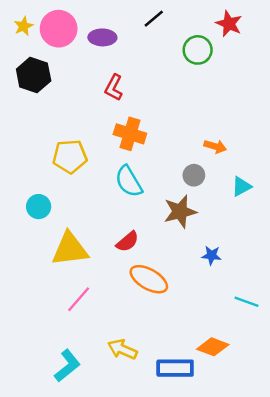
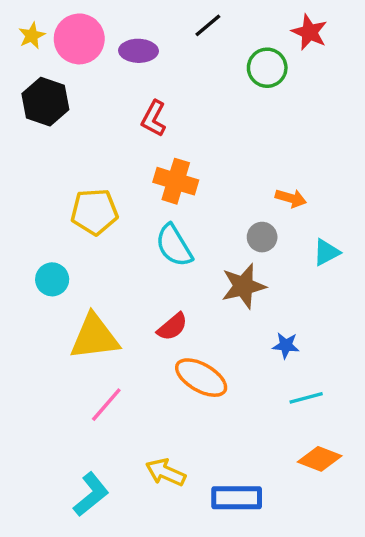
cyan line: (246, 302) -> (306, 398), moved, turned -35
orange diamond: (213, 347) -> (320, 459), moved

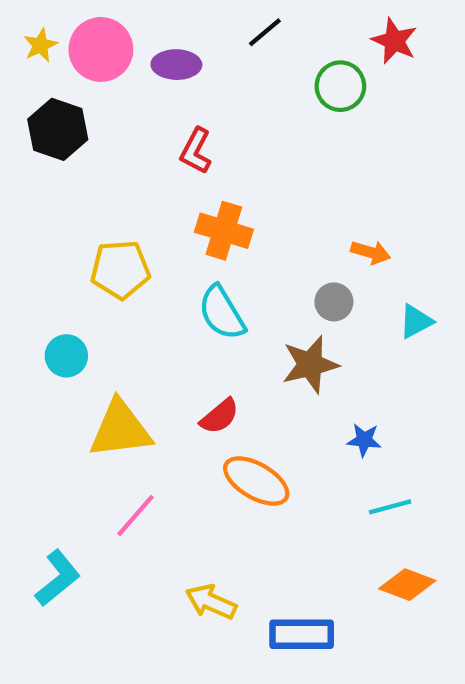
cyan L-shape: (91, 494) -> (58, 578), moved

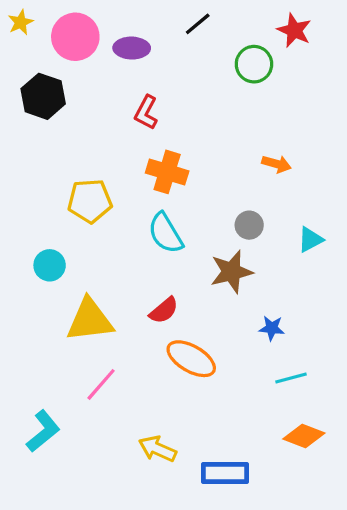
yellow star: (40, 45) -> (21, 22), moved
orange arrow: (371, 252) -> (277, 164), moved

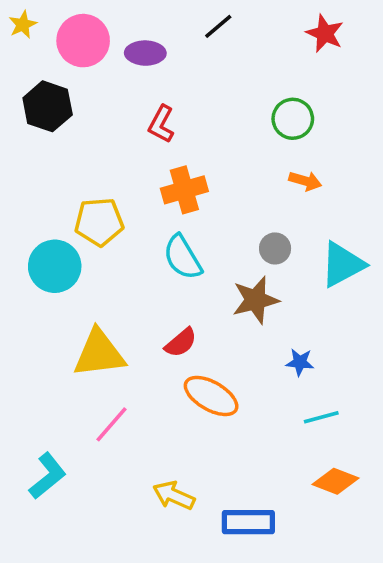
green circle: (254, 64) -> (293, 119), moved
orange cross: (167, 172) -> (184, 190), turned -33
cyan triangle: (310, 240) -> (343, 264), size x1.6
cyan circle: (50, 265) -> (55, 266), moved, size x1.5

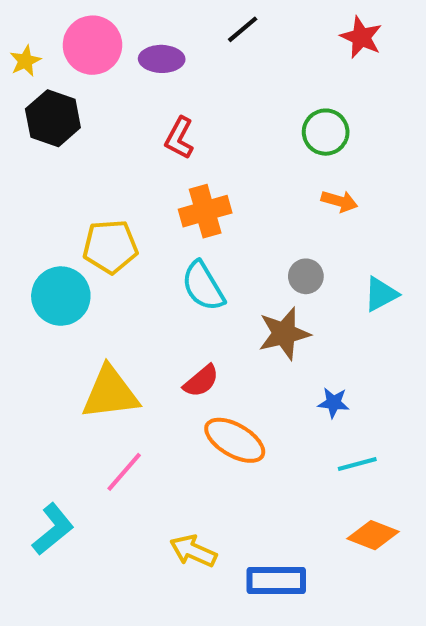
yellow star: (23, 25) -> (25, 61), moved
cyan triangle: (343, 264) -> (381, 294), size x0.7

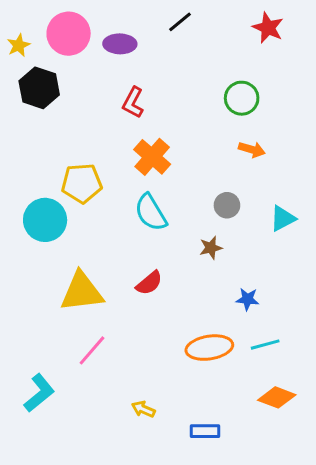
orange cross: (205, 211) -> (152, 157), turned -33
brown star: (284, 334) -> (211, 248), size x0.6
orange ellipse: (235, 440) -> (209, 348), moved, turned -39
yellow arrow: (193, 551) -> (143, 409), size x0.7
blue rectangle: (276, 581) -> (205, 431), size x0.7

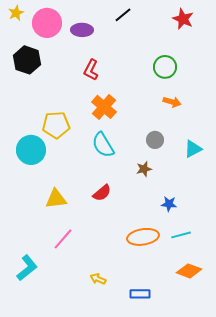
yellow star: (19, 45) -> (16, 13), moved
yellow triangle: (82, 292) -> (56, 199), size x0.7

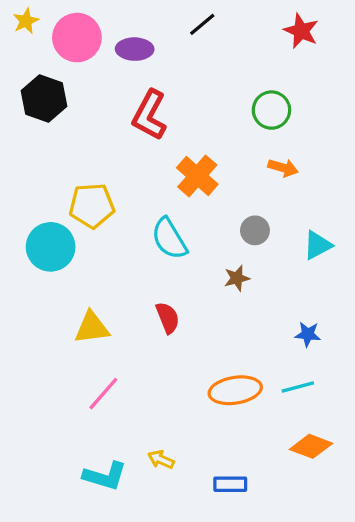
red L-shape: (91, 70) -> (149, 115), size x1.4
orange cross: (104, 107) -> (197, 176), moved
red semicircle: (102, 193) -> (168, 318), turned -72
blue star: (169, 204) -> (308, 334), moved
cyan L-shape: (27, 268) -> (105, 476), moved, turned 56

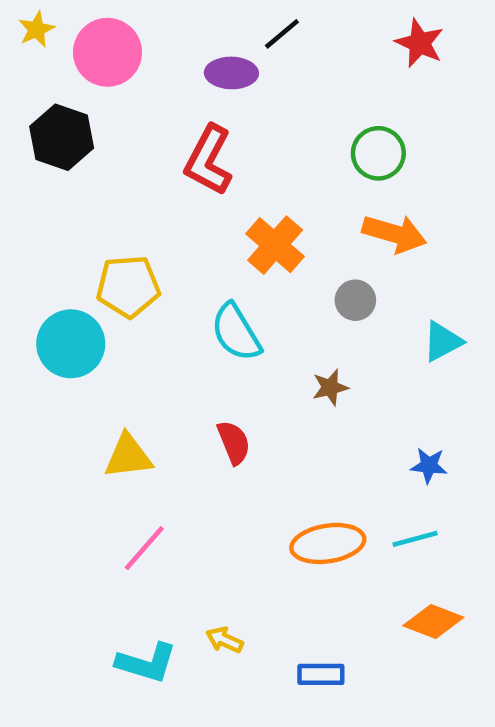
purple ellipse: (135, 49) -> (231, 73), moved
orange arrow: (283, 168) -> (394, 234), size x1.5
gray circle: (255, 230) -> (355, 300), moved

